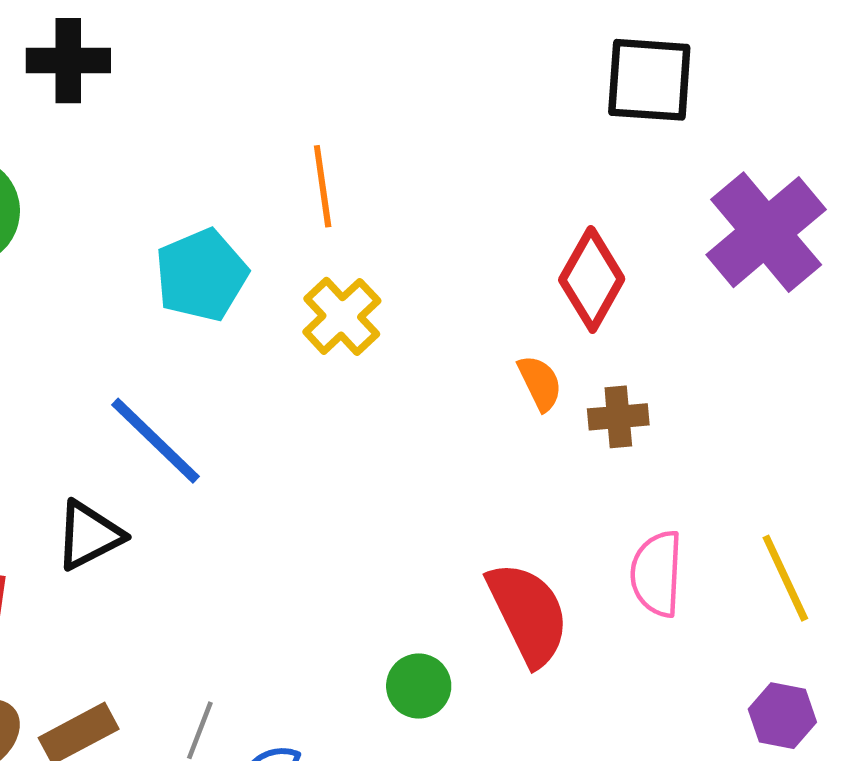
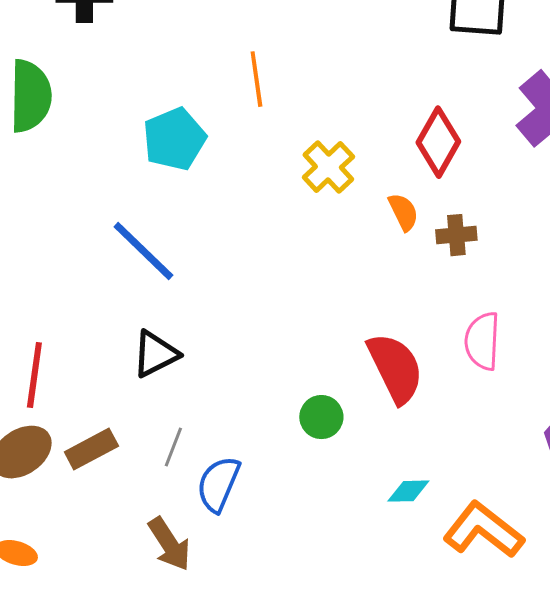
yellow cross: (342, 316) -> (328, 167), moved
black triangle: (89, 535) -> (155, 354), moved

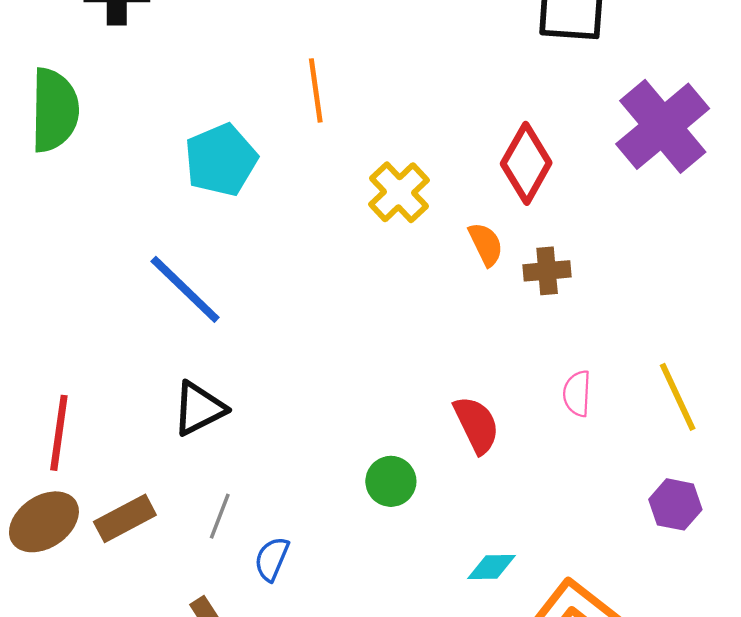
pink semicircle: (482, 341) -> (577, 393), size x0.7
red semicircle: (395, 368) -> (476, 425), size x0.7
blue semicircle: (218, 484) -> (272, 559), size x0.7

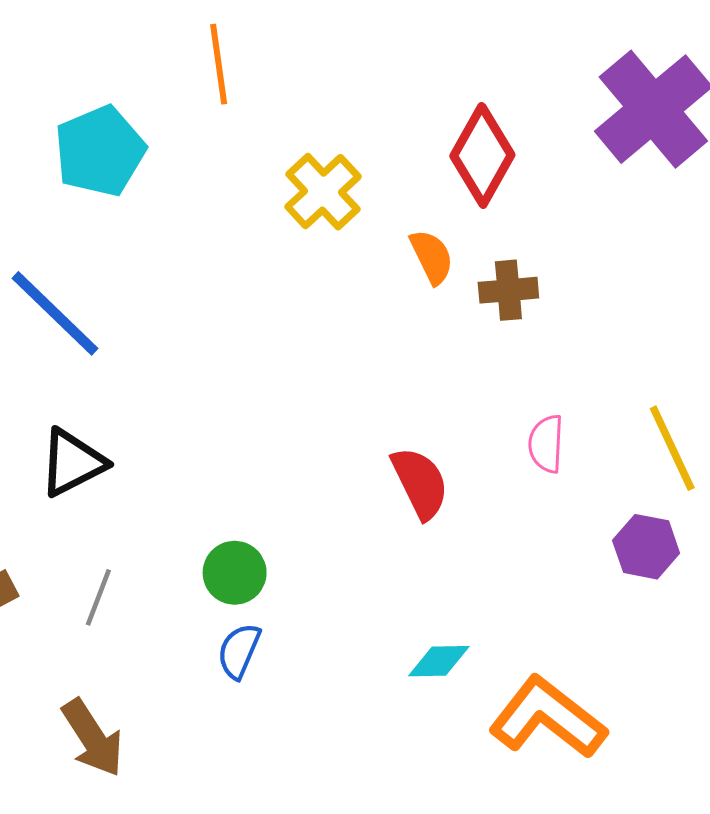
green circle: (391, 481) -> (235, 573), moved
purple hexagon: (675, 504) -> (646, 547), moved
blue semicircle: (272, 559) -> (239, 651), moved

